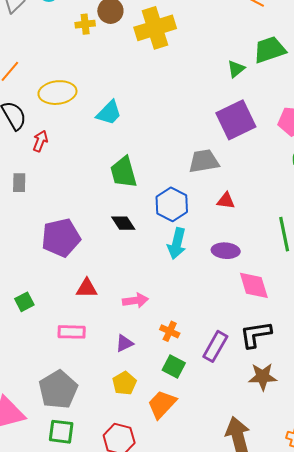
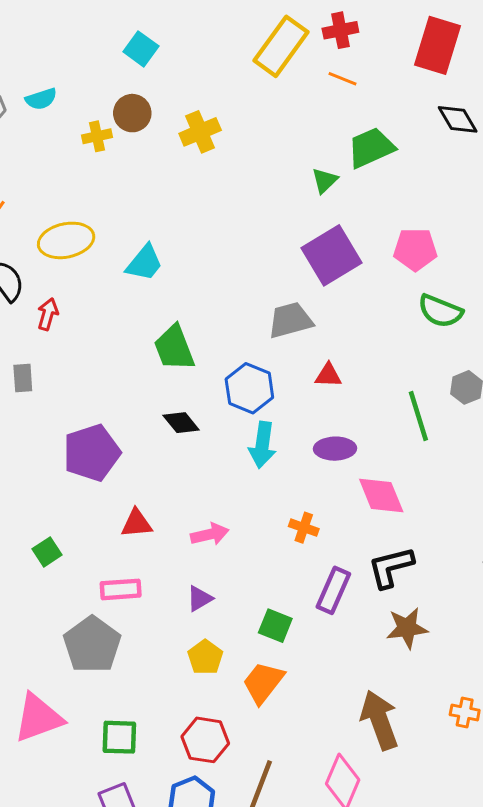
yellow cross: (155, 28) -> (200, 132), size x0.7
orange cross: (170, 331) -> (304, 528), moved
gray pentagon: (58, 390) -> (92, 645), moved

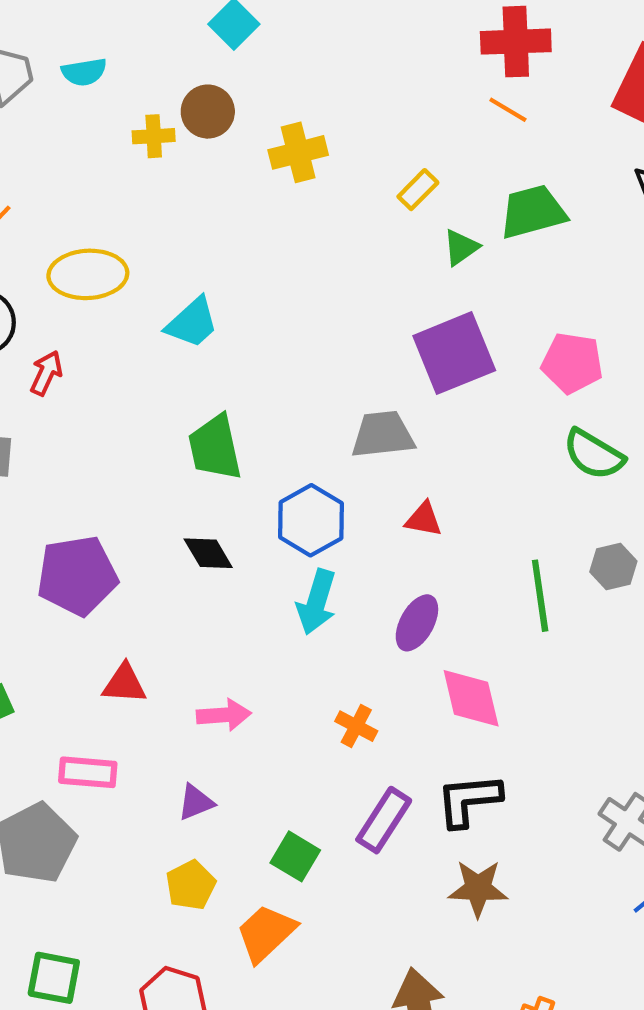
red cross: (340, 30) -> (516, 42), size x1.4
yellow rectangle: (281, 46) -> (418, 190), moved, size x0.5
purple ellipse: (335, 449) -> (417, 623), turned -69

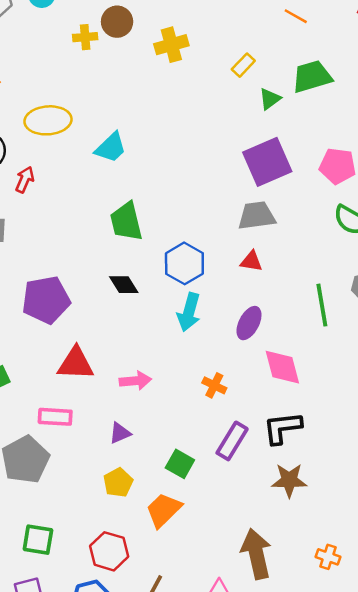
gray trapezoid: (383, 435) -> (257, 216), moved
red triangle: (124, 684) -> (76, 364), size x1.4

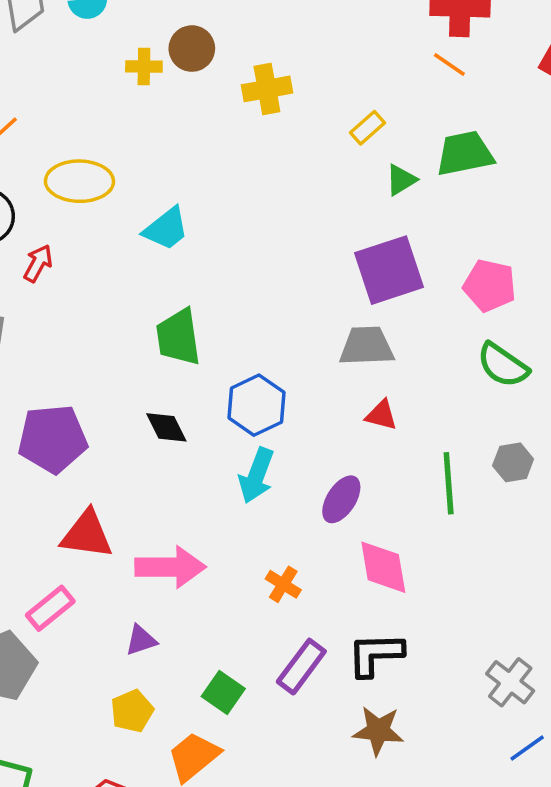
red triangle: (251, 261) -> (381, 415), moved
pink arrow: (135, 381) -> (170, 567), size x1.5
pink rectangle: (55, 417) -> (50, 608), turned -48

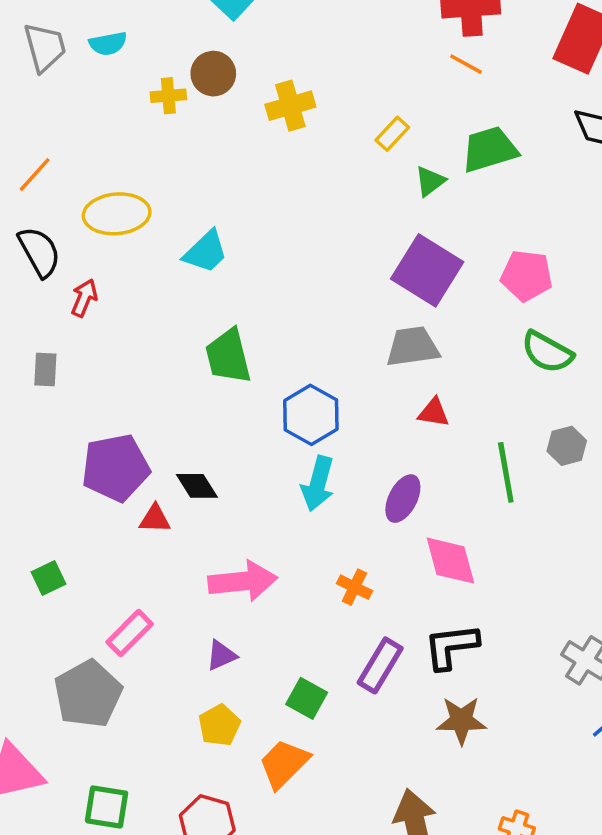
purple square: (389, 270) -> (427, 270), turned -34
black diamond: (166, 427) -> (197, 486), moved
red triangle: (87, 534) -> (155, 519), moved, size x0.6

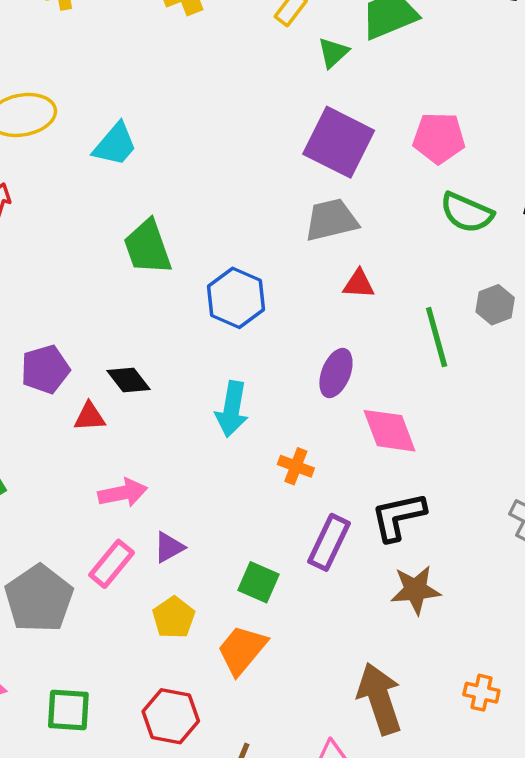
purple pentagon: (116, 468) -> (45, 369), size x0.7
cyan arrow: (318, 484) -> (232, 409), moved
pink arrow: (243, 581) -> (123, 493), moved, size x0.7
pink rectangle: (130, 633) -> (112, 564), moved

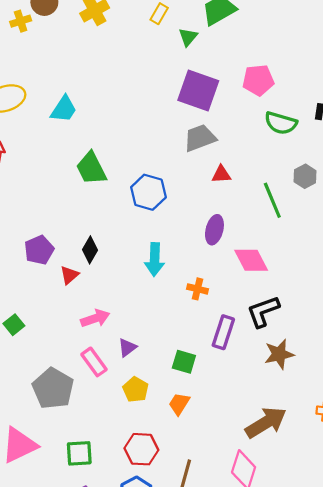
black diamond: (128, 380) -> (90, 250), turned 75
red triangle: (90, 417) -> (69, 275), turned -30
pink rectangle: (112, 564) -> (94, 362), turned -68
orange trapezoid: (242, 650) -> (179, 404), size x0.7
brown arrow: (380, 699) -> (266, 423), turned 84

